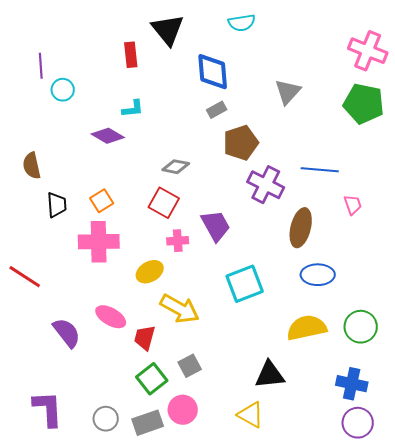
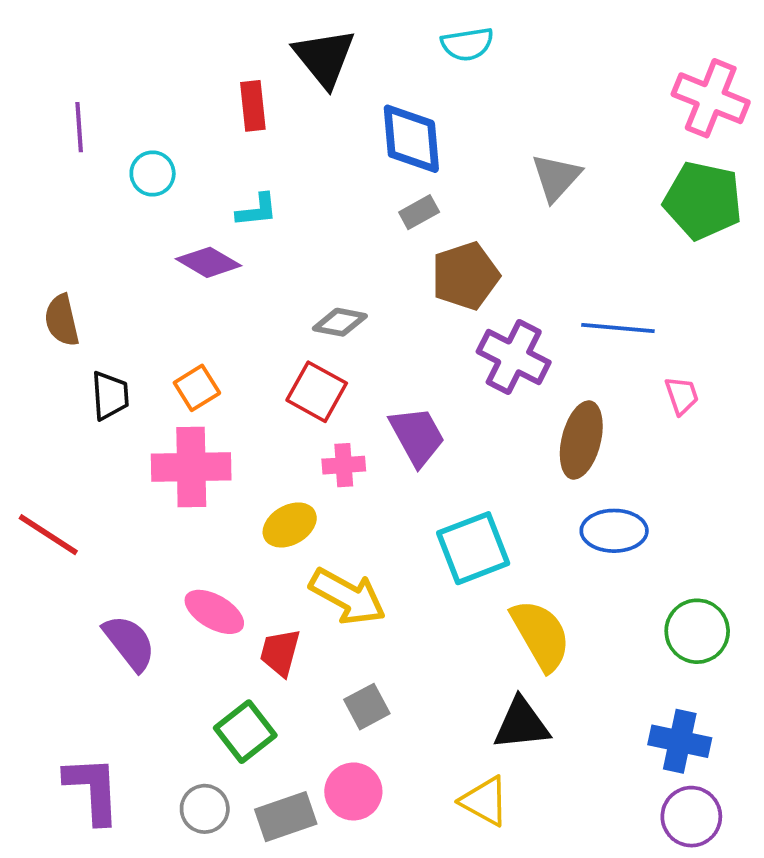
cyan circle: (63, 90) -> (153, 174), moved
yellow semicircle: (307, 328) -> (541, 635), moved, turned 72
green square: (152, 379) -> (245, 732), moved

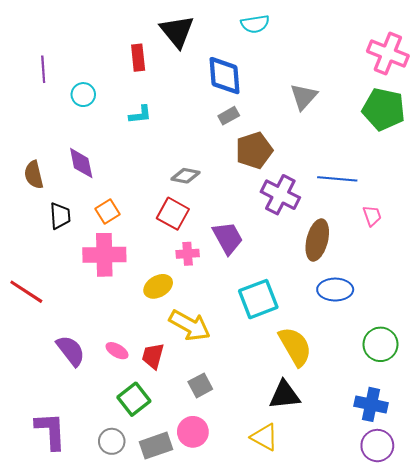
purple diamond: (209, 262) -> (81, 163), moved, turned 48
pink ellipse: (214, 612) -> (117, 351), moved, size x0.7

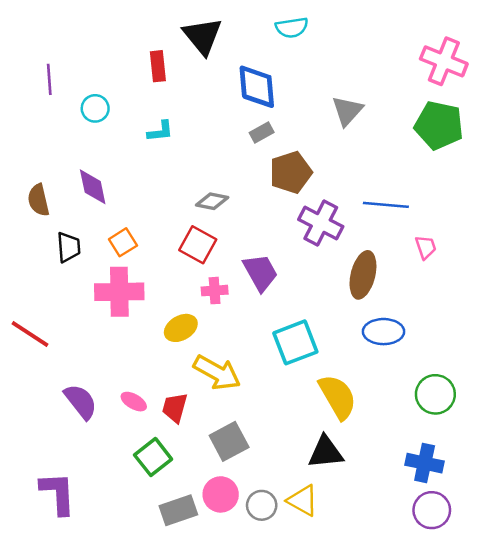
gray square: (200, 385) -> (229, 441), size x1.4
gray circle: (112, 441) -> (262, 505), moved

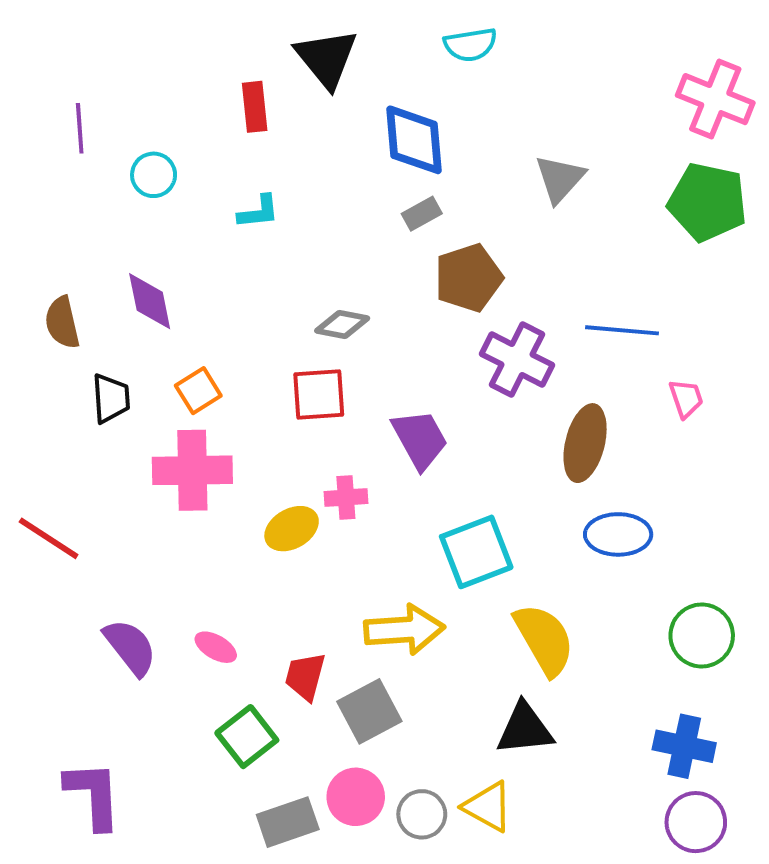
red square: (198, 245) -> (319, 394), turned -33
pink cross: (215, 291) -> (346, 498), moved
yellow arrow: (217, 373) -> (404, 630), moved, turned -33
red trapezoid: (175, 408) -> (305, 676), moved

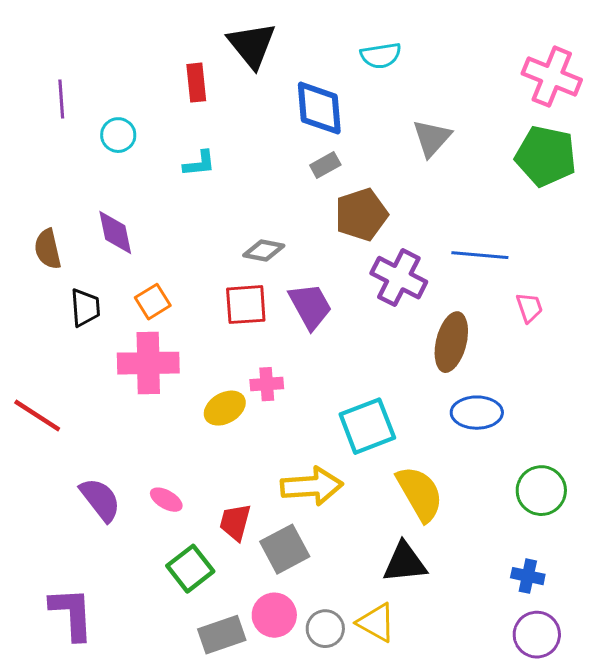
cyan semicircle: (470, 45) -> (381, 56), moved
purple trapezoid: (420, 439) -> (310, 306), moved
blue cross: (684, 746) -> (528, 576), size x0.7

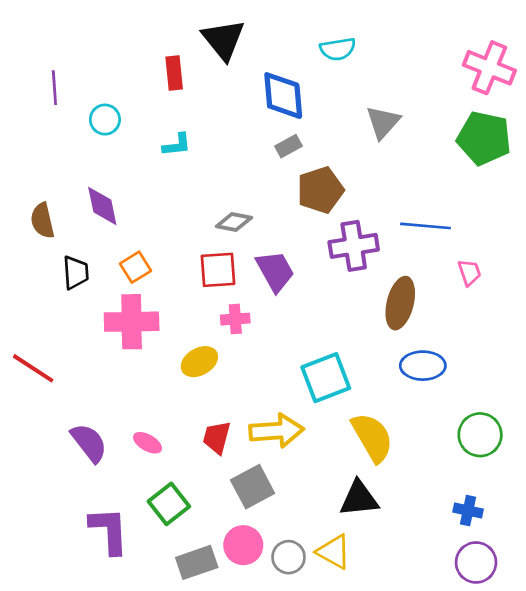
purple cross: (399, 278) -> (354, 246), turned -36
pink cross: (267, 384) -> (235, 319), moved
red trapezoid: (235, 522) -> (217, 437), moved
purple L-shape: (72, 614) -> (109, 531), moved

